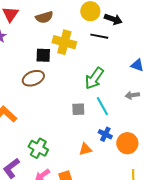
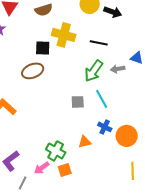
black line: (99, 36) -> (99, 43), moved
gray arrow: (132, 95) -> (118, 69), moved
green cross: (38, 148) -> (56, 151), moved

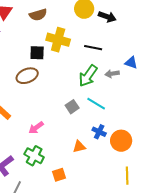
cyan line: (102, 99) -> (96, 104), turned -30
gray square: (78, 102) -> (72, 107), turned -32
green cross: (56, 151) -> (34, 156), moved
pink arrow: (42, 168) -> (36, 128), moved

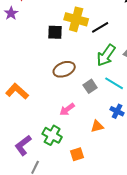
black line: (93, 48) -> (100, 27), moved, turned -42
brown ellipse: (27, 76) -> (64, 69), moved
pink arrow: (36, 128) -> (67, 109), moved

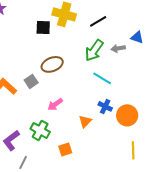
black line: (100, 27) -> (98, 21), moved
gray square: (90, 86) -> (31, 81), moved
orange triangle: (97, 126) -> (85, 121), turned -32

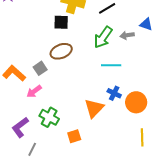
black square: (43, 27) -> (61, 22), moved
cyan line: (102, 78) -> (111, 65), turned -30
pink arrow: (55, 104) -> (34, 91), moved
orange triangle: (85, 121) -> (94, 108), size x1.5

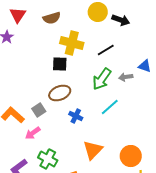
cyan line: (111, 65) -> (110, 107), turned -42
blue cross: (114, 93) -> (76, 116), moved
orange circle: (136, 102) -> (131, 156), moved

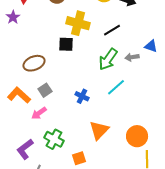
brown ellipse: (60, 93) -> (34, 63), moved

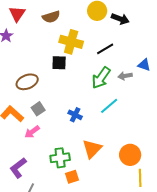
green cross: (54, 139) -> (60, 158), moved, turned -36

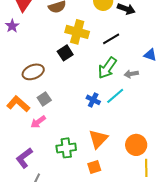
black square: (59, 63) -> (65, 53), turned -35
gray arrow: (125, 76) -> (131, 74), moved
blue cross: (75, 115) -> (93, 100), moved
orange square: (72, 177) -> (94, 167), moved

